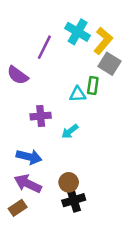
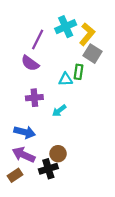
cyan cross: (78, 32) -> (66, 27), turned 36
purple semicircle: (18, 75) -> (30, 63), moved
black cross: (74, 200) -> (48, 169), moved

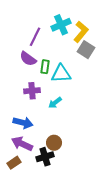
green rectangle: (78, 72) -> (45, 67), moved
cyan triangle: (66, 79) -> (61, 74), size x1.5

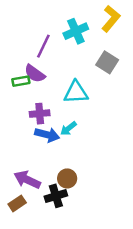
yellow L-shape: (81, 32) -> (111, 19), moved
green rectangle: (45, 67) -> (21, 81), moved, turned 72
blue arrow: (23, 123) -> (47, 135), moved

